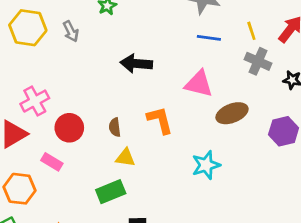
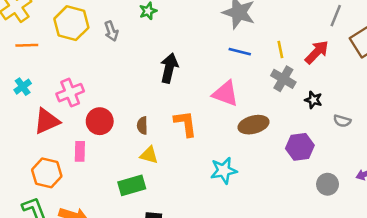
black arrow: (136, 64) -> (169, 68), turned 92
pink rectangle: (52, 162) -> (80, 151), turned 54

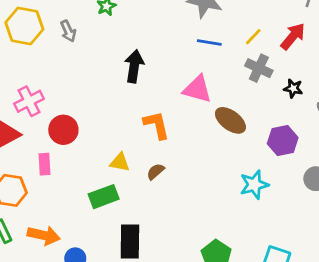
yellow line: (280, 50) -> (253, 37), turned 60
brown semicircle: (142, 125) -> (155, 172), moved, turned 54
brown ellipse: (253, 125) -> (230, 120), turned 56
cyan star: (224, 170) -> (254, 185), moved

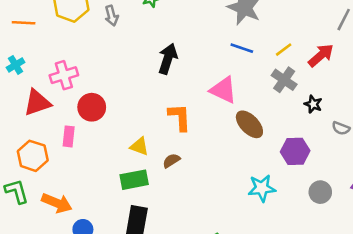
green rectangle: (104, 197) -> (134, 180), moved

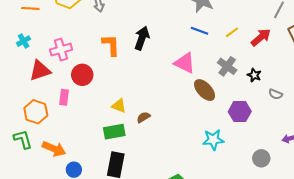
gray cross: (284, 80) -> (227, 66), moved
orange L-shape: (180, 117) -> (111, 45), moved
gray circle: (320, 192) -> (261, 158), moved

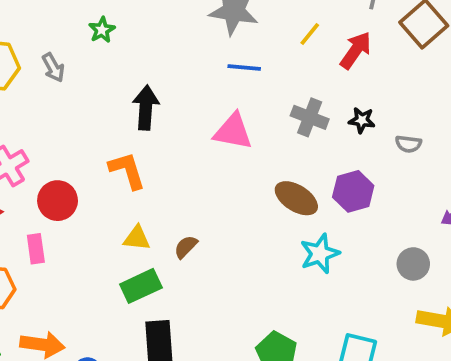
yellow line: (232, 32) -> (310, 34), moved
orange L-shape: (111, 45) -> (127, 170), moved
brown ellipse: (205, 90) -> (296, 198), moved

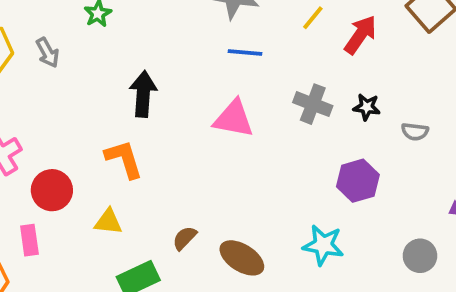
brown ellipse: (296, 198) -> (242, 258), moved
yellow triangle: (137, 238) -> (108, 222), moved
cyan star: (320, 254) -> (323, 245), turned 30

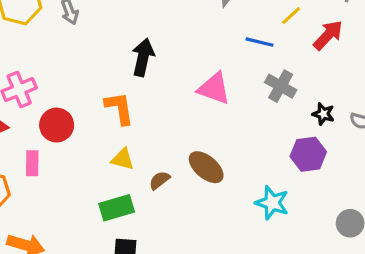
blue line: (245, 53) -> (260, 42), moved
black star: (367, 107) -> (323, 114), moved
yellow triangle: (108, 222) -> (123, 159), moved
brown ellipse: (242, 258) -> (206, 167), moved

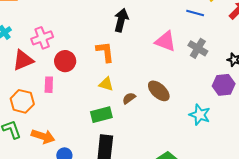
gray cross: (281, 86) -> (198, 48), moved

